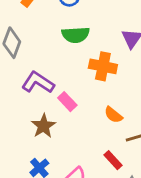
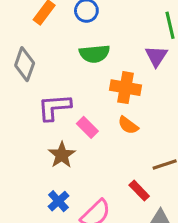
purple L-shape: (38, 82) -> (54, 107), turned -36
orange semicircle: (113, 115) -> (128, 125), moved

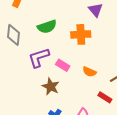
green semicircle: (94, 54) -> (47, 27), moved
orange semicircle: (128, 125) -> (89, 72), moved

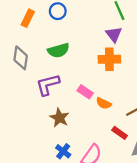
orange cross: (81, 34) -> (109, 59), moved
pink rectangle: (63, 65) -> (85, 92), moved

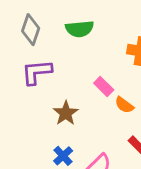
purple L-shape: (48, 85) -> (37, 72), moved

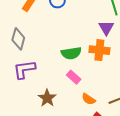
green semicircle: (80, 29) -> (71, 53), moved
orange semicircle: (124, 105) -> (89, 99), moved

